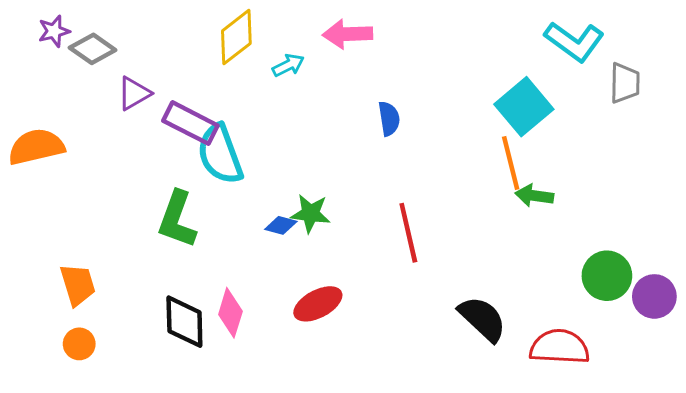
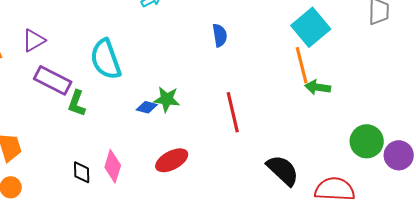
purple triangle: (134, 93) -> (34, 40), moved
purple rectangle: (190, 123) -> (53, 80), moved
green L-shape: (177, 219) -> (77, 103), size x0.7
black diamond: (184, 322) -> (82, 172), size x0.6

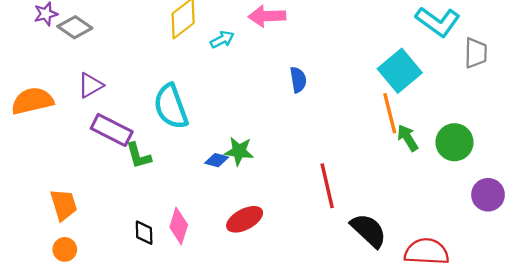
green arrow: (318, 87) -> (408, 138), turned 50
green L-shape: (77, 103) -> (138, 156), turned -36
red line: (233, 112) -> (327, 186), moved
green circle: (367, 141) -> (454, 142), moved
purple circle: (399, 155) -> (488, 195), moved

